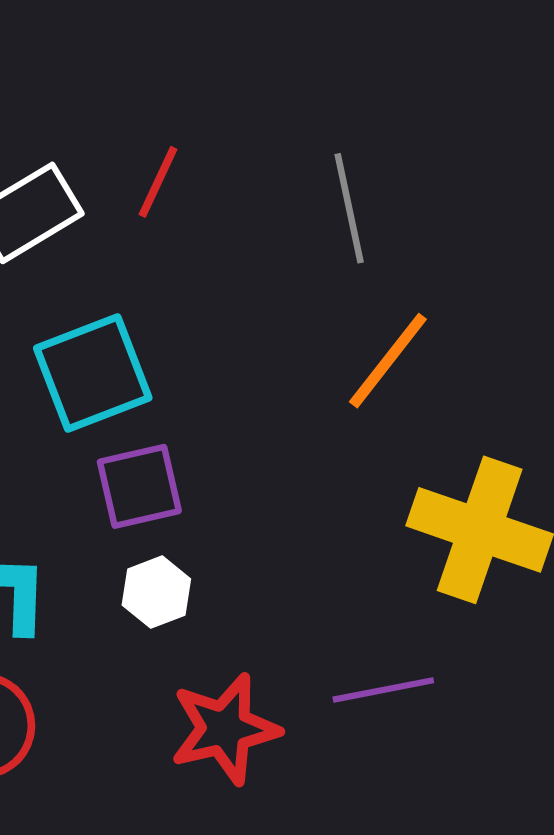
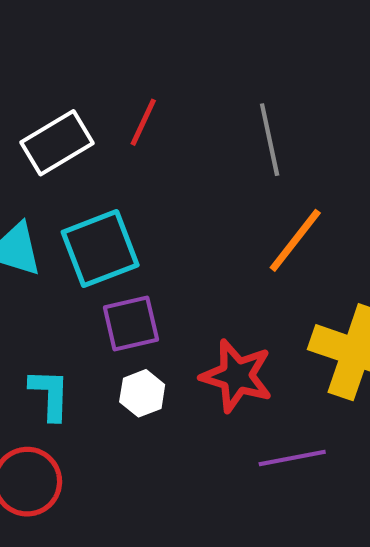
red star: (225, 729) -> (237, 376), moved, turned 30

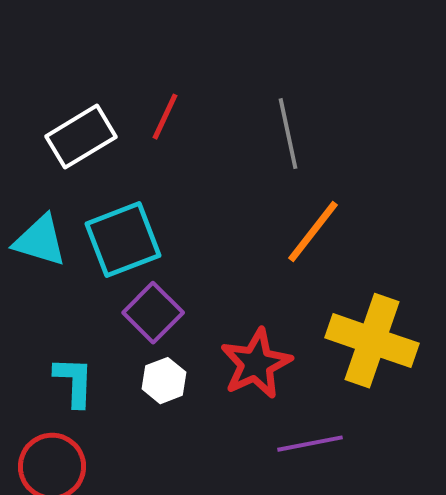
purple square: (131, 323) -> (153, 313), turned -32
red star: (237, 376) -> (256, 364), turned 30

